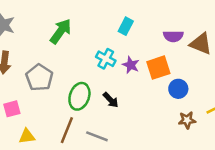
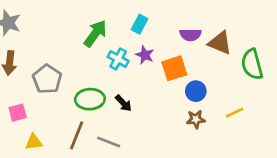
green arrow: (61, 31) -> (95, 34), moved
purple star: (131, 65) -> (145, 55), moved
green ellipse: (79, 96) -> (90, 99), turned 68
brown star: (187, 120) -> (196, 119), moved

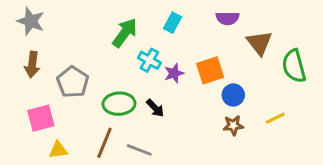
purple semicircle: (190, 35) -> (227, 18), moved
brown triangle: (220, 43) -> (259, 43), turned 30
purple star: (145, 55) -> (174, 73), moved, turned 30
pink square: (18, 113) -> (41, 118), size x1.4

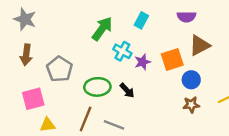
brown triangle: (259, 43) -> (200, 45), moved, turned 40

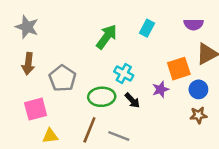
cyan cross: (122, 51) -> (124, 73), moved
purple star: (143, 62) -> (160, 89), moved

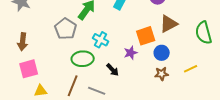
brown arrow: (28, 64) -> (23, 42), moved
gray pentagon: (62, 78) -> (66, 29), moved
black arrow: (132, 100) -> (113, 70), moved

